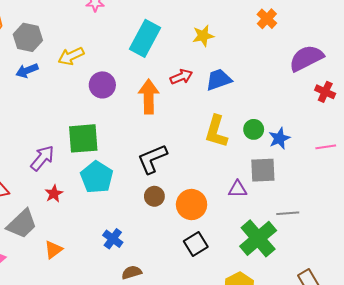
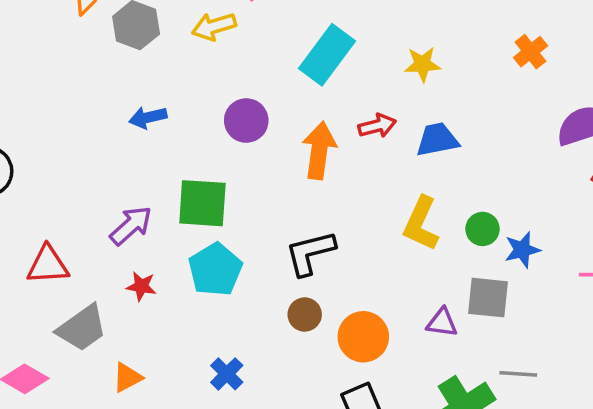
yellow arrow: (71, 56) -> (214, 26), moved
blue arrow: (27, 71) -> (148, 117), moved
red star: (54, 194) -> (141, 286), turned 30

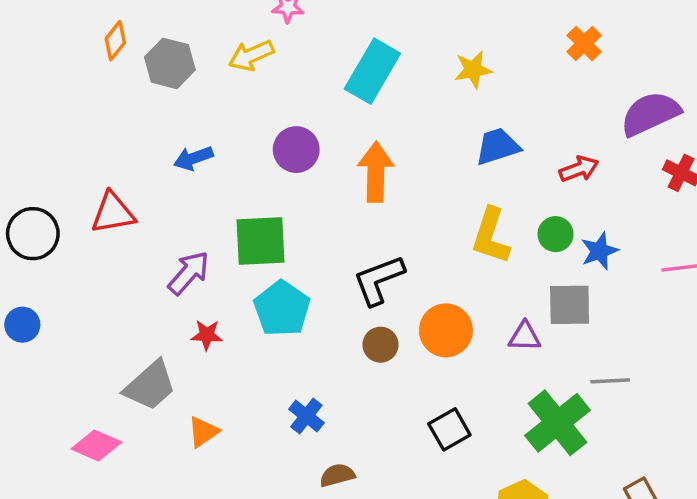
red arrow: (377, 126) -> (579, 169), moved
red triangle: (48, 265) -> (113, 213), moved
orange circle: (363, 337) -> (446, 330), moved

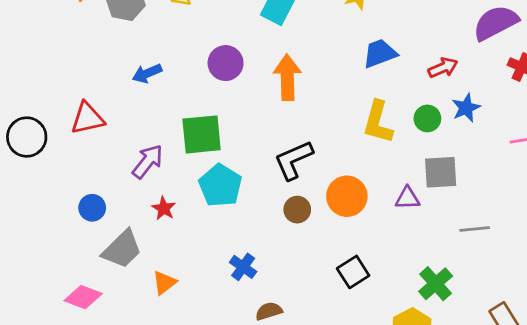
blue star: (599, 251) -> (466, 108), moved
blue circle: (22, 325) -> (92, 208), moved
red star: (207, 335) -> (164, 208), turned 30
green cross: (558, 423) -> (436, 284), moved, size x0.7

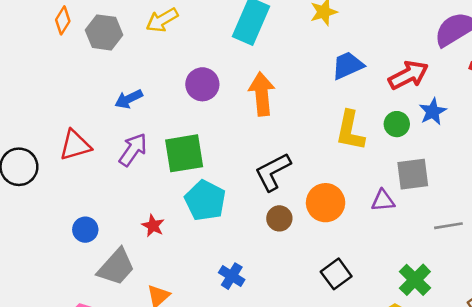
red arrow: (443, 68) -> (408, 75), size x1.4
purple arrow: (148, 161) -> (133, 150), moved

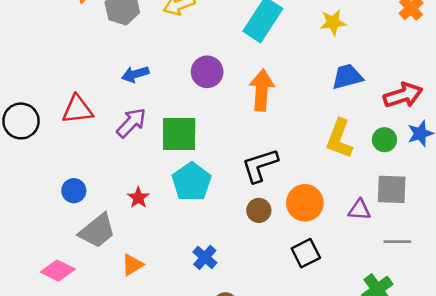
gray line: (448, 226) -> (397, 242), moved
black square: (336, 274) -> (306, 253), moved

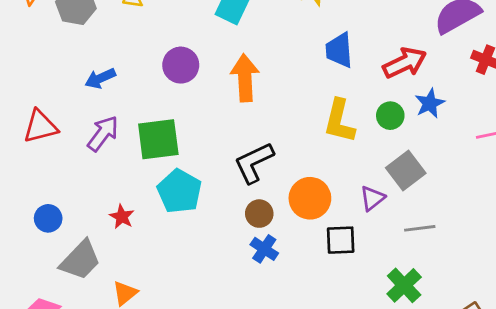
blue trapezoid: (347, 77) -> (339, 50), turned -72
gray square: (392, 189) -> (406, 171), turned -32
purple triangle: (359, 210) -> (372, 198), turned -35
black square: (306, 253) -> (341, 240), moved, turned 32
blue cross: (205, 257) -> (264, 249), moved

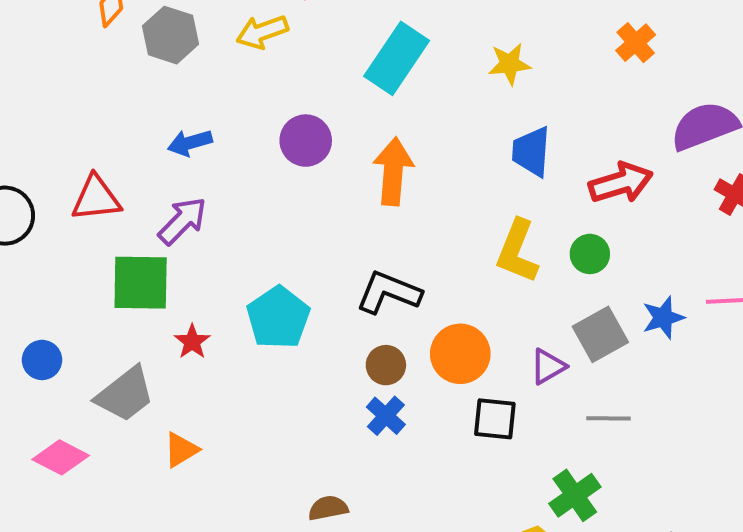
blue star: (430, 103) -> (663, 318), moved
green square: (158, 139) -> (141, 283), moved
black L-shape: (254, 163) -> (389, 292), turned 39
blue circle: (48, 218) -> (42, 360), moved

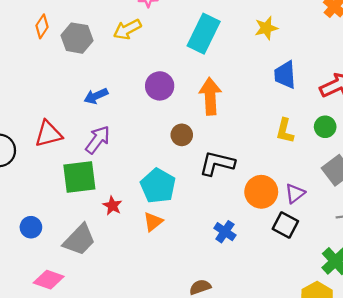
yellow L-shape: (517, 251) -> (285, 131), size x0.7
brown circle: (386, 365) -> (182, 135), moved
purple triangle: (548, 366) -> (295, 193), moved
black square: (495, 419) -> (285, 225), turned 30
orange triangle: (181, 450) -> (153, 222), moved

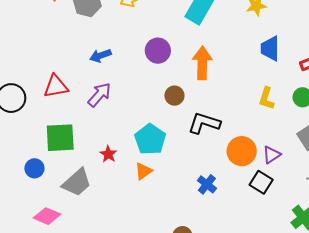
green square: (79, 177) -> (60, 138), moved

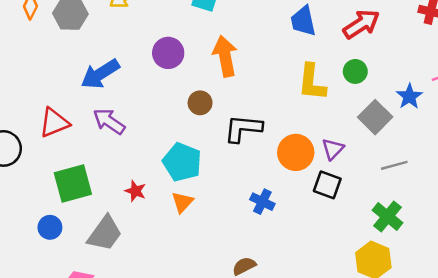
blue arrow: (100, 56) -> (100, 74), size x1.5
purple arrow: (99, 95) -> (109, 121), turned -84
yellow L-shape: (266, 98) -> (312, 82), size x1.4

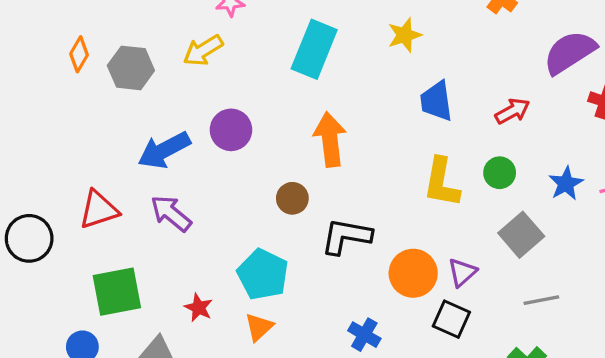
red arrow: (361, 24) -> (512, 111), size x0.7
purple circle: (168, 53) -> (231, 130), moved
blue star: (409, 96) -> (566, 184), moved

